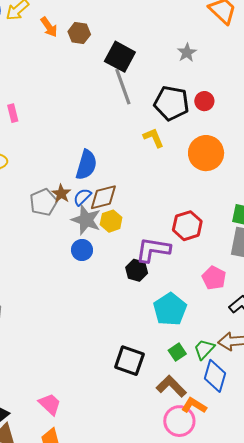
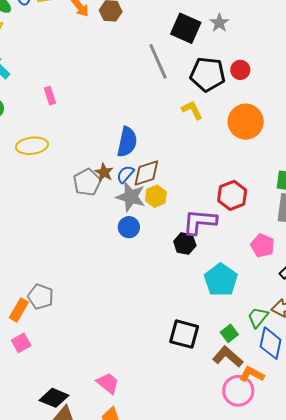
black square: (120, 57) -> (186, 28), moved
green square: (177, 352) -> (229, 333), moved

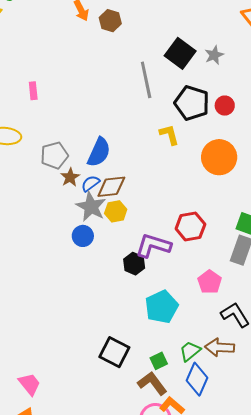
gray pentagon: (87, 182) -> (54, 155), moved

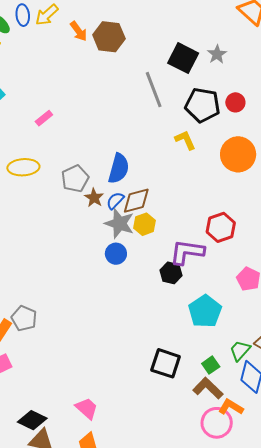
brown hexagon: (110, 21) -> (109, 37), size x1.4
pink rectangle: (33, 91) -> (44, 118), turned 66

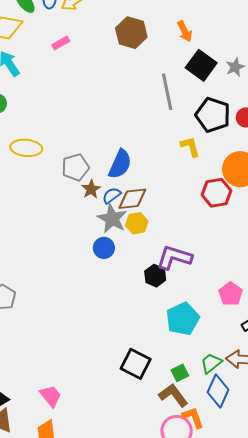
orange arrow: (79, 31) -> (185, 31), moved
pink rectangle: (44, 118) -> (61, 43), moved
red hexagon: (221, 227) -> (216, 193), moved
orange L-shape: (231, 407) -> (193, 418), turned 30

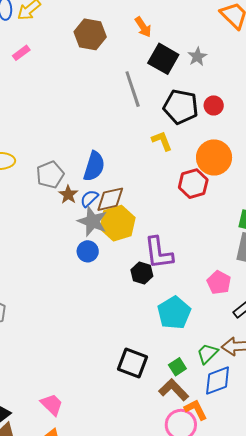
yellow hexagon: (137, 223) -> (117, 223), size x1.6
purple L-shape: (174, 258) -> (159, 253), turned -108
blue diamond: (218, 391) -> (218, 380), turned 52

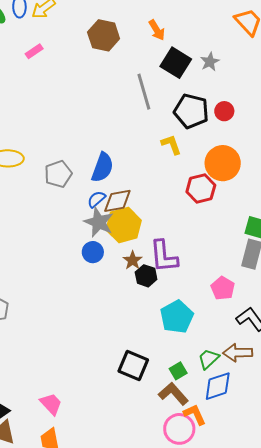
brown star: (68, 195) -> (133, 260), moved

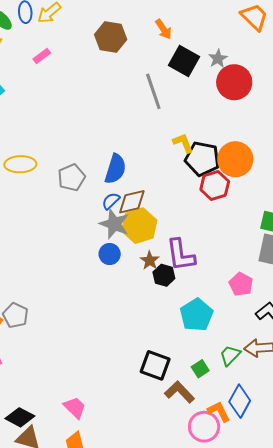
black pentagon: (191, 111) -> (202, 159), moved
red circle: (224, 111) -> (234, 82), moved, size x1.8
blue diamond: (218, 386) -> (240, 401), moved, turned -40
brown L-shape: (173, 394) -> (180, 392), moved

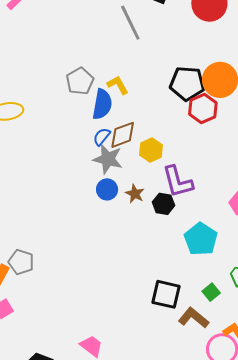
yellow L-shape: (183, 143) -> (118, 85), moved
gray pentagon: (72, 178) -> (80, 81), moved
yellow hexagon: (139, 226) -> (151, 150), moved, size x0.7
brown star: (150, 260) -> (135, 194), moved

